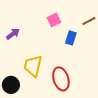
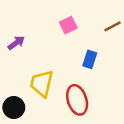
blue rectangle: (71, 38) -> (90, 59), moved

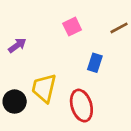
black circle: (14, 107) -> (15, 102), moved

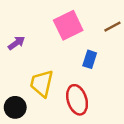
pink square: (72, 27) -> (68, 25), size x1.6
black circle: (15, 102) -> (15, 107), moved

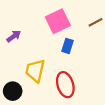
blue rectangle: (90, 59) -> (67, 46), moved

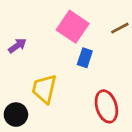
pink square: (58, 21) -> (73, 27), turned -30
red ellipse: (65, 85) -> (106, 106), moved

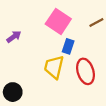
yellow trapezoid: (44, 89) -> (54, 67), moved
red ellipse: (106, 106) -> (86, 71), moved

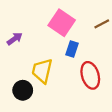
yellow trapezoid: (54, 67) -> (42, 71), moved
black circle: (13, 92) -> (23, 90), moved

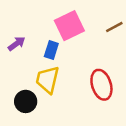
pink square: (62, 23) -> (69, 26), turned 30
blue rectangle: (72, 49) -> (51, 50), moved

